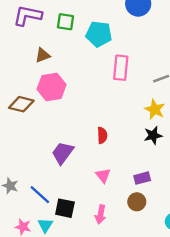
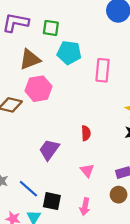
cyan pentagon: (99, 34) -> (69, 53), moved
brown triangle: (43, 55) -> (30, 59), size x1.5

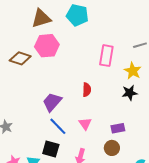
pink rectangle: (103, 70) -> (106, 56), moved
blue line: (28, 189) -> (58, 126), moved

